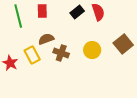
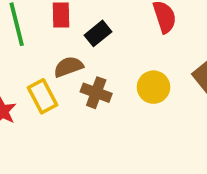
black rectangle: (77, 12) -> (98, 33), moved

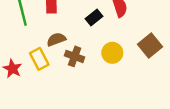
black rectangle: (98, 33) -> (94, 17), moved

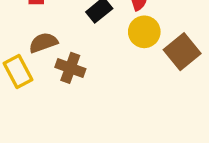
yellow circle: (112, 53) -> (144, 32), moved

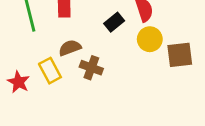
brown square: (182, 52) -> (180, 55), turned 32

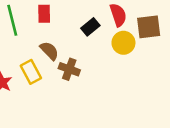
brown semicircle: (70, 48) -> (49, 51), turned 66
brown square: (180, 55) -> (149, 27), moved

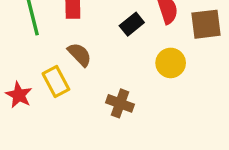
yellow circle: (123, 43) -> (171, 63), moved
brown cross: (69, 69) -> (120, 103), moved

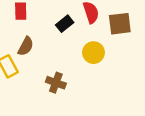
brown semicircle: (80, 54) -> (26, 46), turned 72

